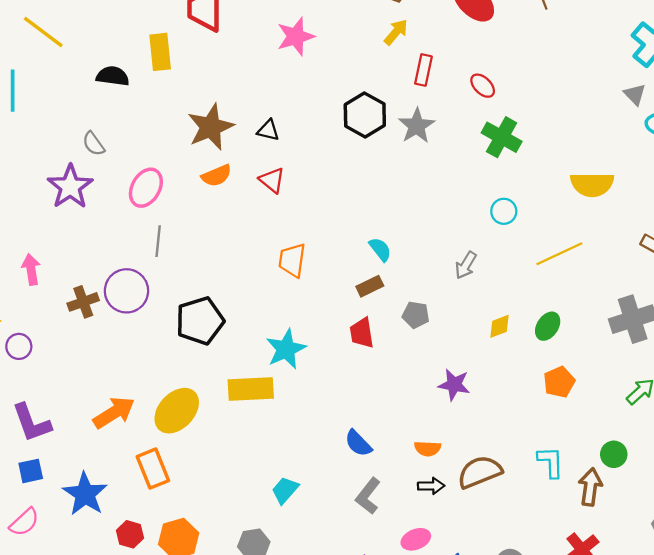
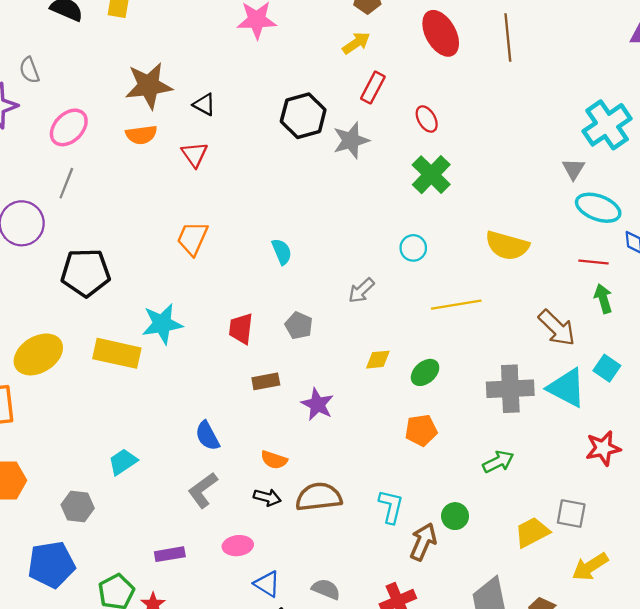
brown rectangle: (370, 286) -> (266, 381), moved

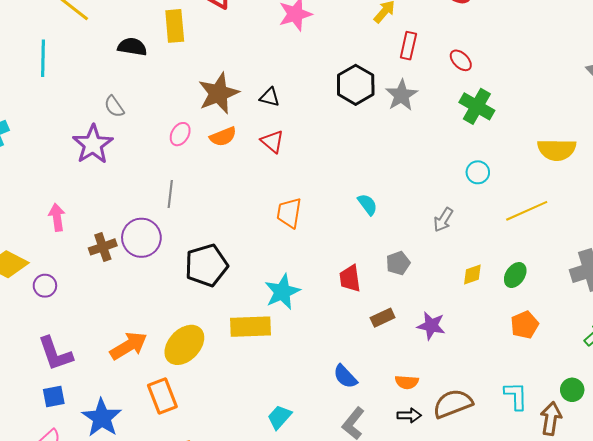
pink ellipse: (69, 127) -> (180, 134), moved, size x0.7
gray pentagon: (299, 326) -> (398, 263), turned -30

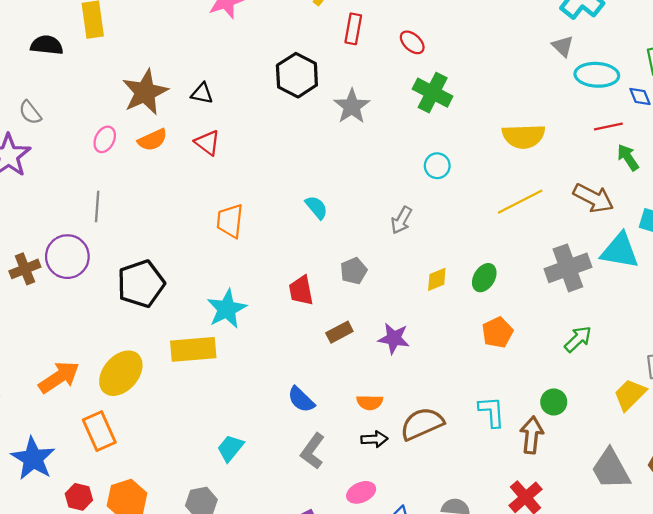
gray star: (402, 95) -> (352, 106), moved
yellow line: (527, 211) -> (520, 202), moved

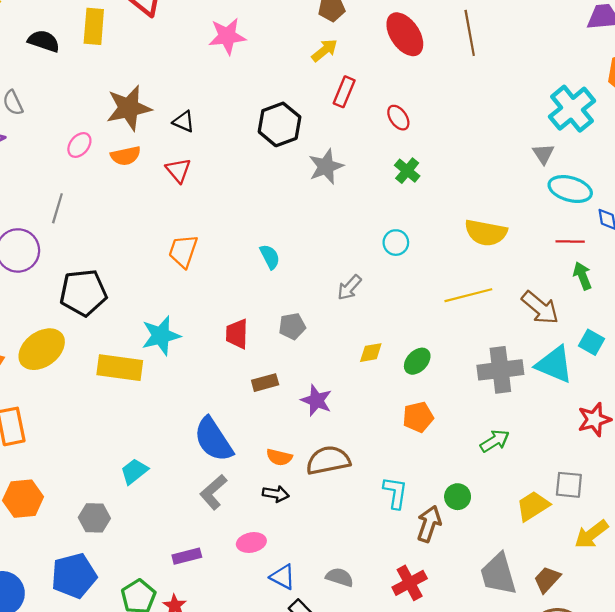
green cross: (433, 93) -> (407, 171), size x0.7
yellow ellipse: (121, 373) -> (42, 349), moved
blue semicircle: (301, 400) -> (213, 440), size x1.6
brown semicircle: (422, 424) -> (328, 460), moved

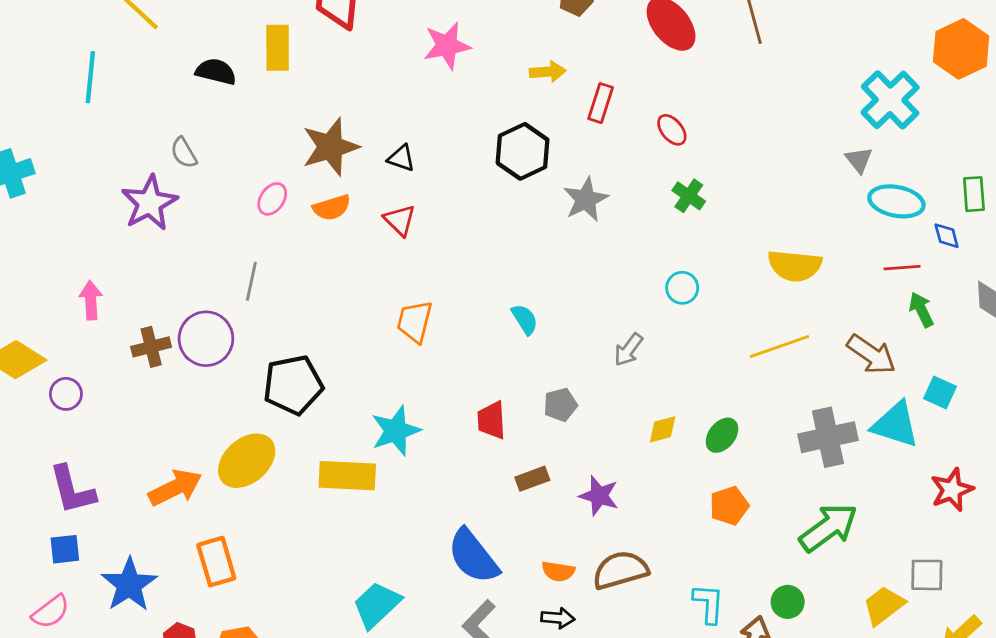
yellow arrow: (325, 50) -> (548, 72), moved, turned 40
green arrow: (495, 441) -> (828, 528), size x1.6
cyan trapezoid: (134, 471) -> (377, 605), size x1.4

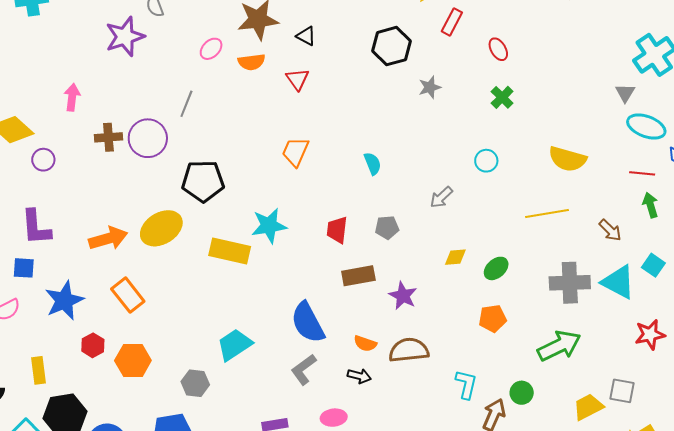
gray star: (586, 199) -> (430, 87), size x0.7
brown arrow: (871, 354) -> (610, 230), size x0.7
brown rectangle: (532, 479) -> (358, 276), size x1.4
orange rectangle: (216, 562) -> (128, 295), turned -32

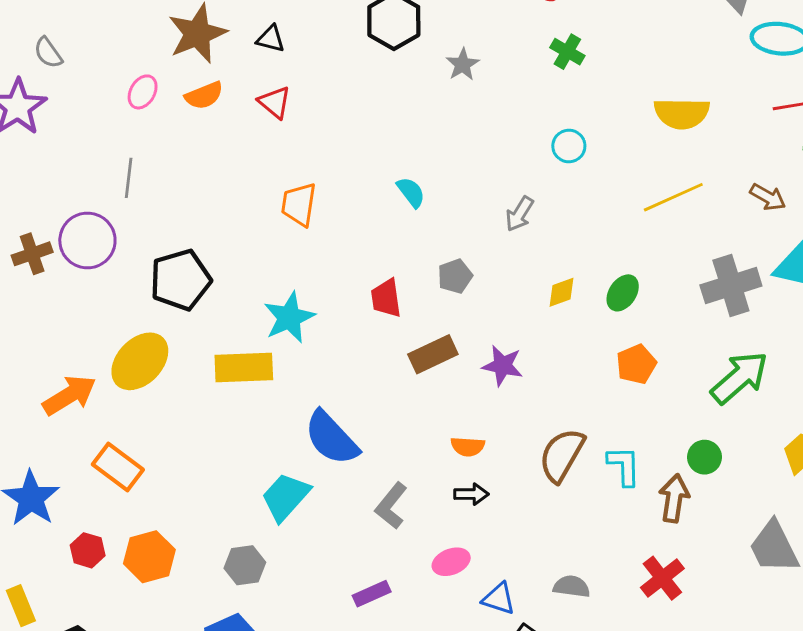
blue semicircle: (308, 323) -> (331, 438), moved
brown semicircle: (409, 350) -> (562, 455), moved, turned -39

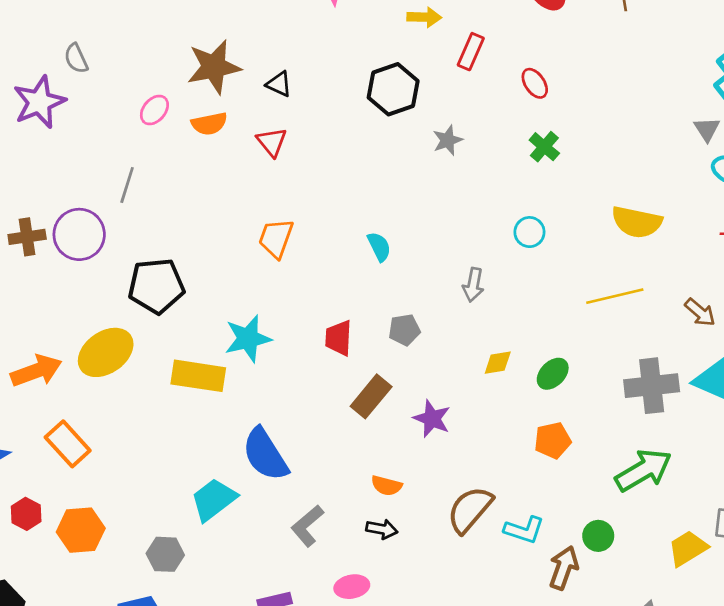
gray arrow: (520, 214) -> (473, 285), turned -32
brown rectangle: (433, 354) -> (371, 396), turned -36
cyan L-shape: (624, 466) -> (524, 530), turned 99

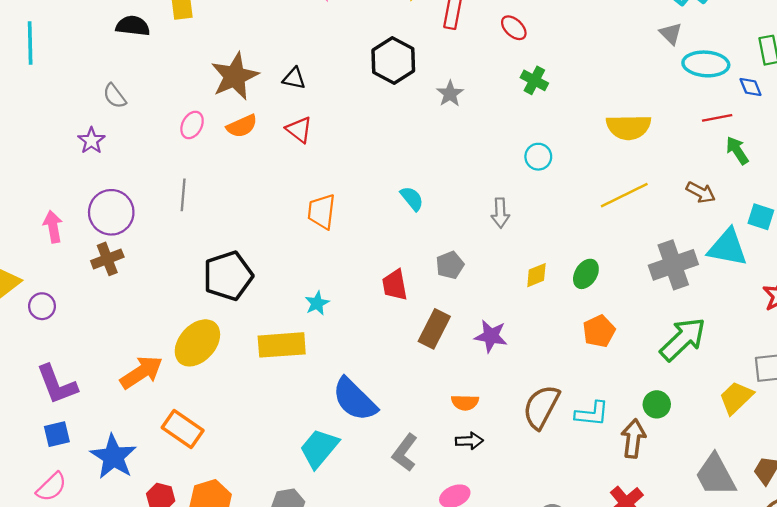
purple star: (39, 102) -> (91, 141), size x0.6
purple circle: (79, 234) -> (111, 212), moved
cyan star: (248, 339) -> (317, 303), size x0.6

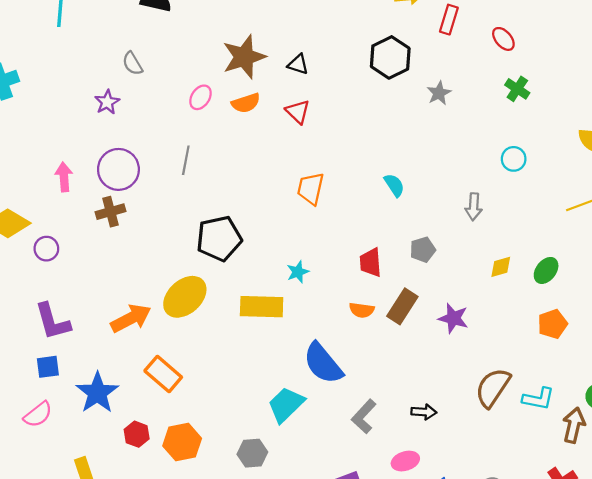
orange semicircle: (465, 402) -> (362, 310), moved

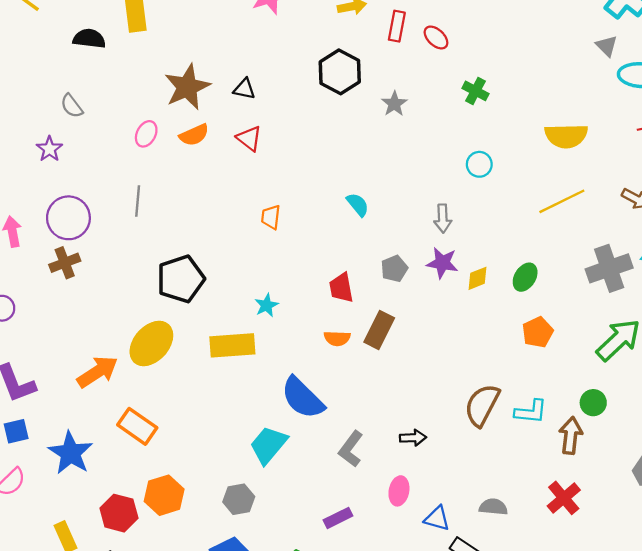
red ellipse: (503, 39) -> (436, 37), moved
orange trapezoid: (311, 189) -> (271, 217), size x0.7
purple star: (453, 318) -> (442, 263), moved
red hexagon: (137, 434) -> (119, 513), moved, size x1.4
pink ellipse: (405, 461) -> (399, 491), turned -56

